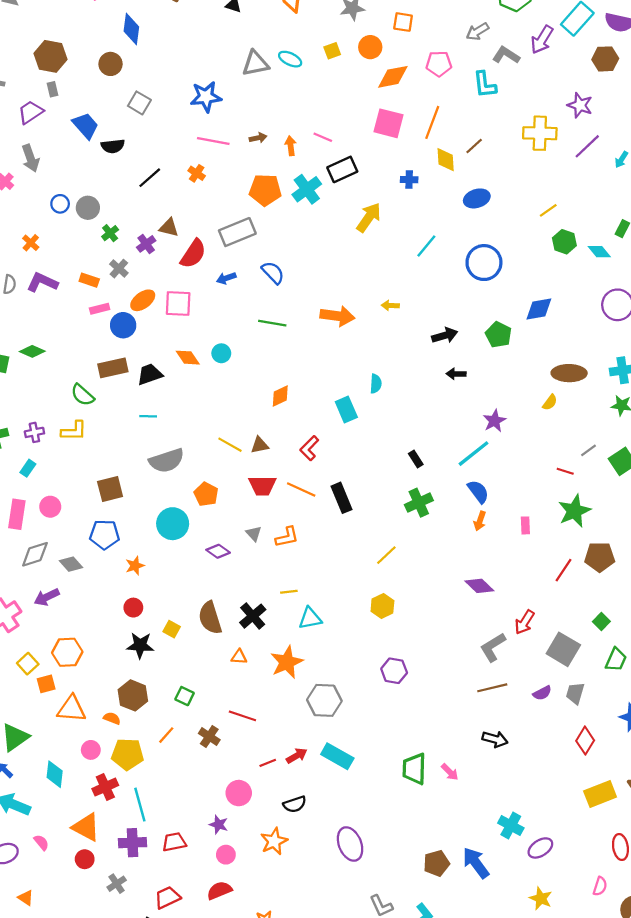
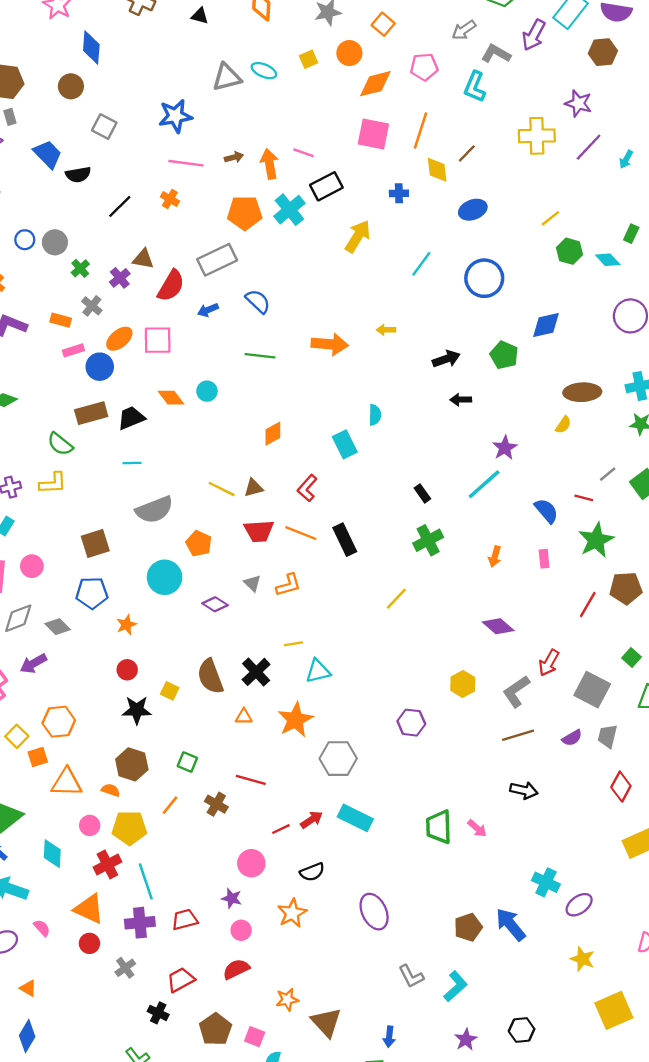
orange square: (403, 22) -> (383, 24), turned 35
cyan L-shape: (485, 85) -> (475, 87), turned 32
orange arrow: (291, 146) -> (269, 164), size x1.4
blue semicircle: (478, 492) -> (546, 511), moved
yellow hexagon: (382, 606) -> (463, 684), moved

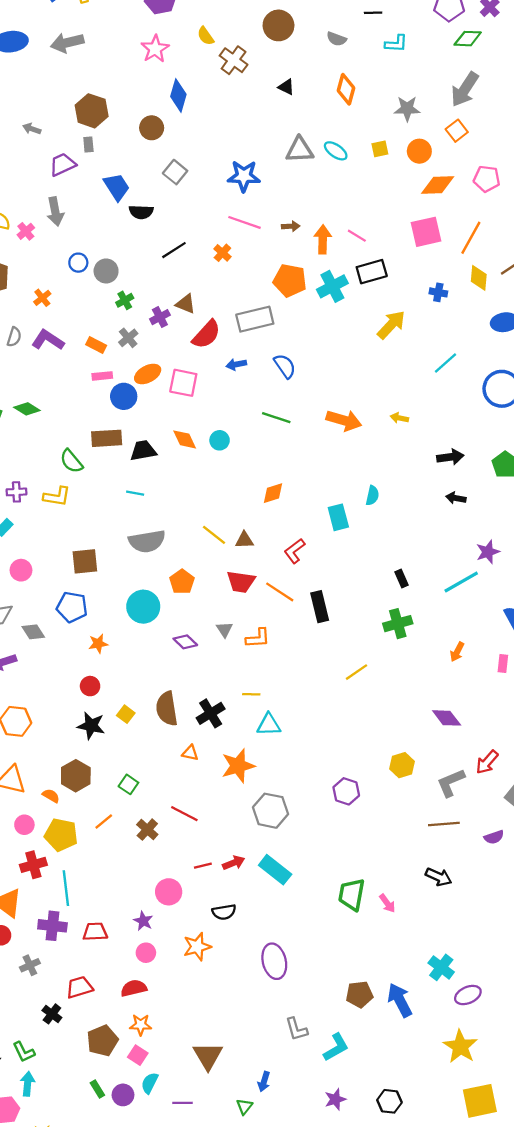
pink square: (373, 134) -> (426, 232), turned -36
yellow star: (582, 959) -> (460, 1047), size x1.4
orange star: (287, 1000) -> (141, 1025), moved

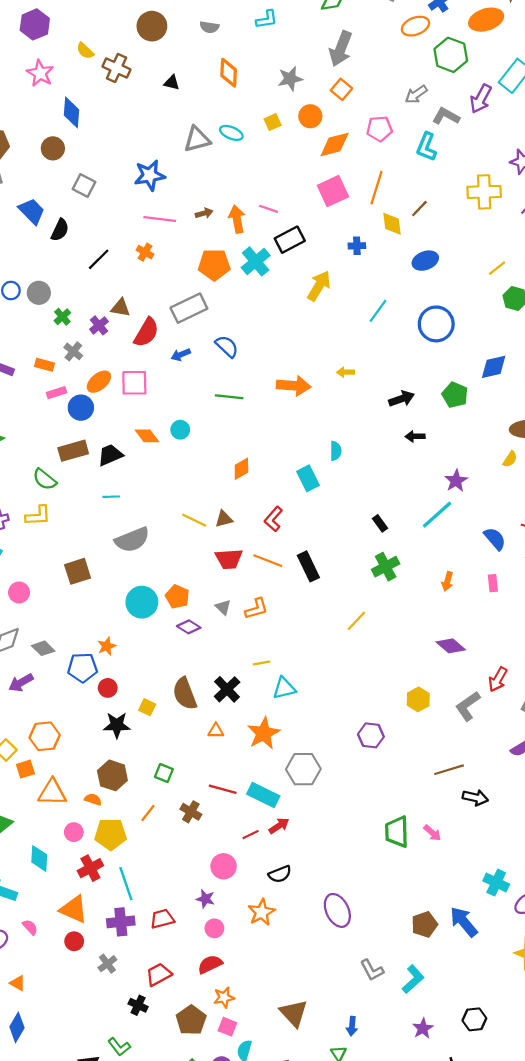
black semicircle: (141, 212) -> (60, 230), turned -55
orange pentagon: (182, 582) -> (177, 597), moved
blue pentagon: (72, 607) -> (83, 668), moved
brown line: (444, 824) -> (449, 770), moved
cyan rectangle: (275, 870) -> (263, 795), moved

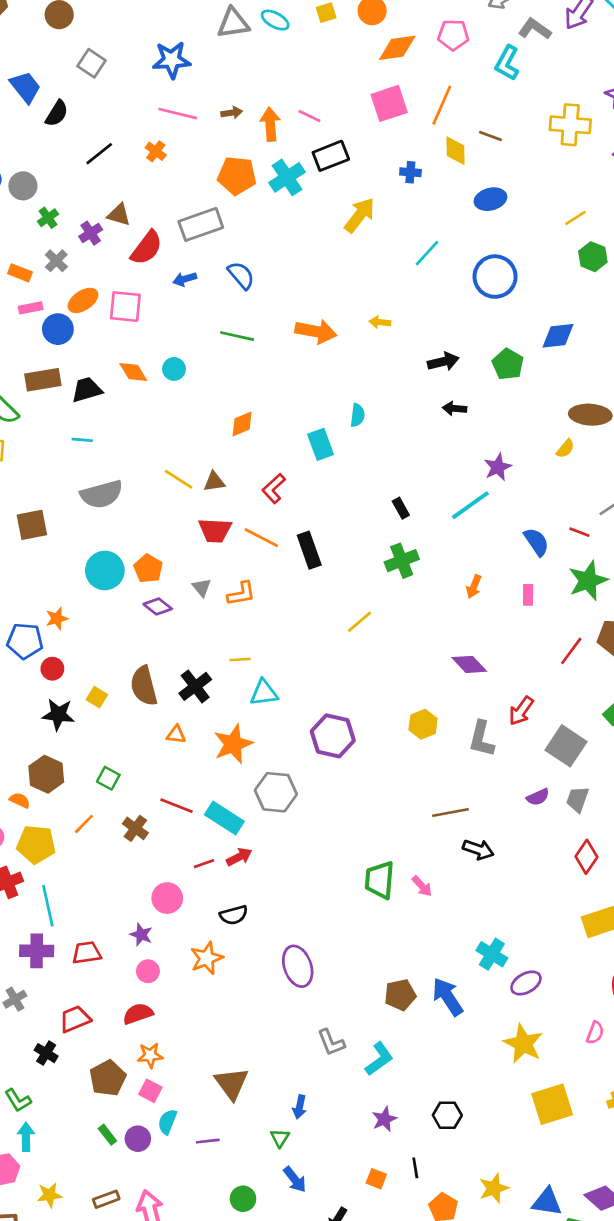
brown line: (419, 209) -> (490, 136), turned 60
gray L-shape: (468, 706) -> (482, 739), turned -48
purple hexagon: (371, 735) -> (333, 736), moved, size x1.4

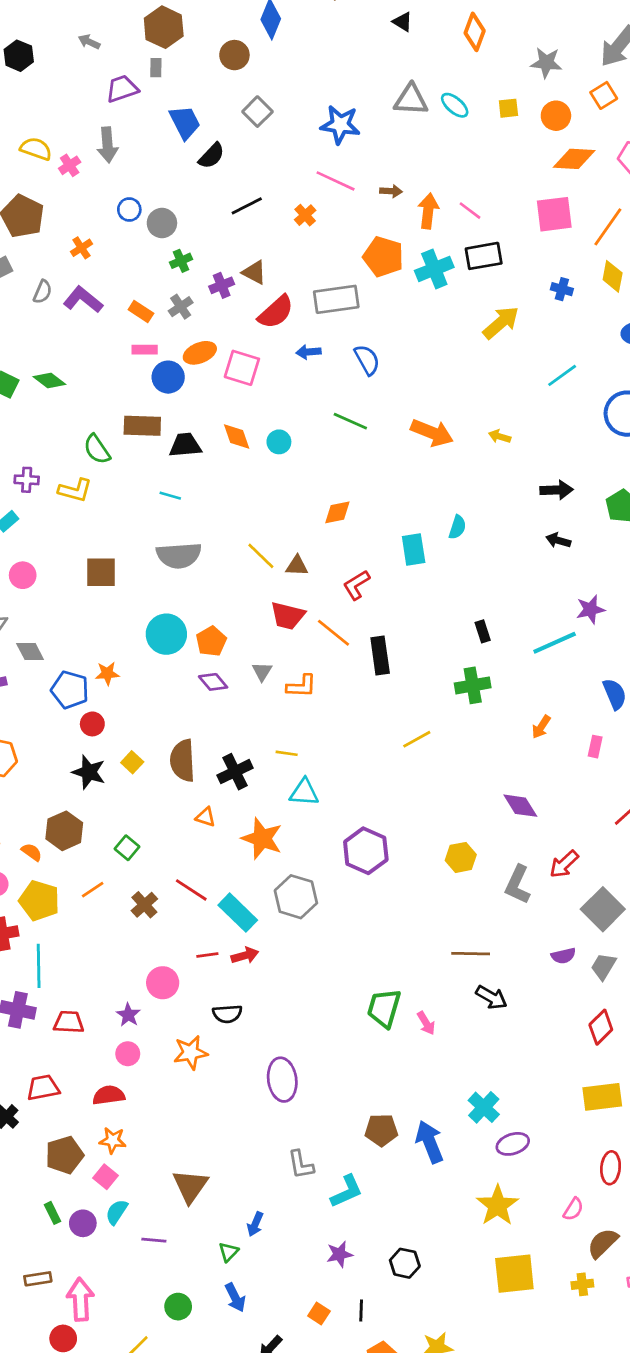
orange star: (233, 744) -> (262, 838), turned 30

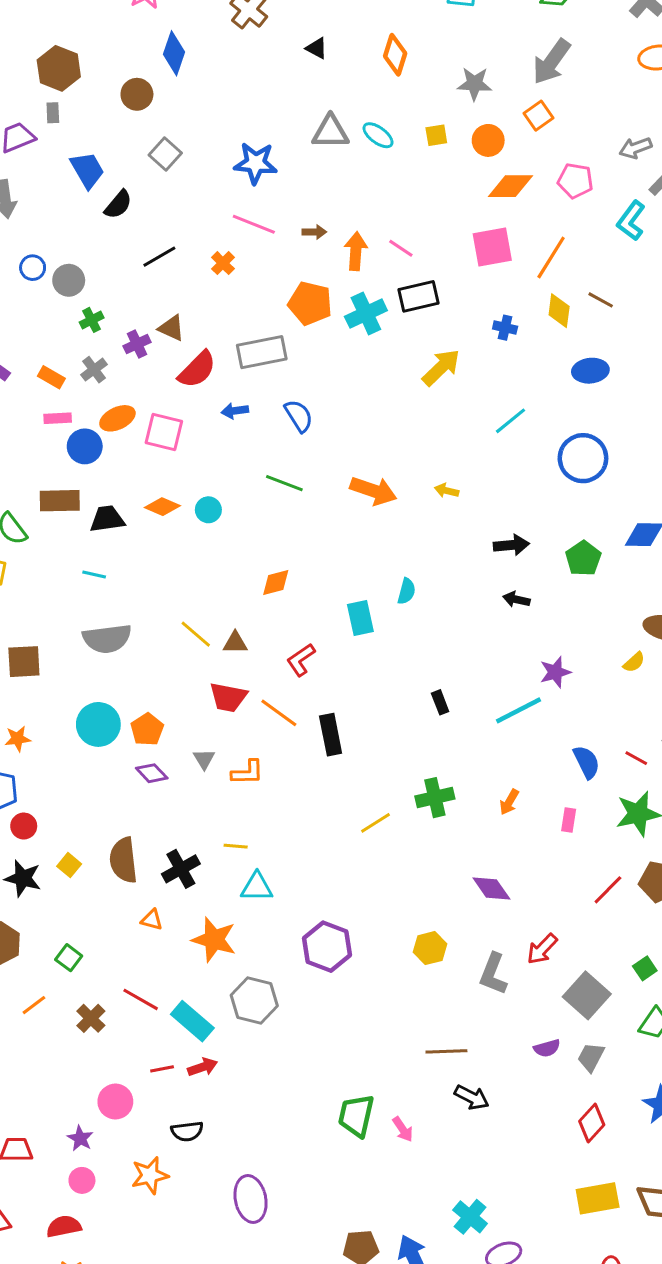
orange diamond: (237, 437) -> (162, 507), turned -44
orange star: (107, 673) -> (18, 739), moved
green cross: (473, 685) -> (435, 798), moved

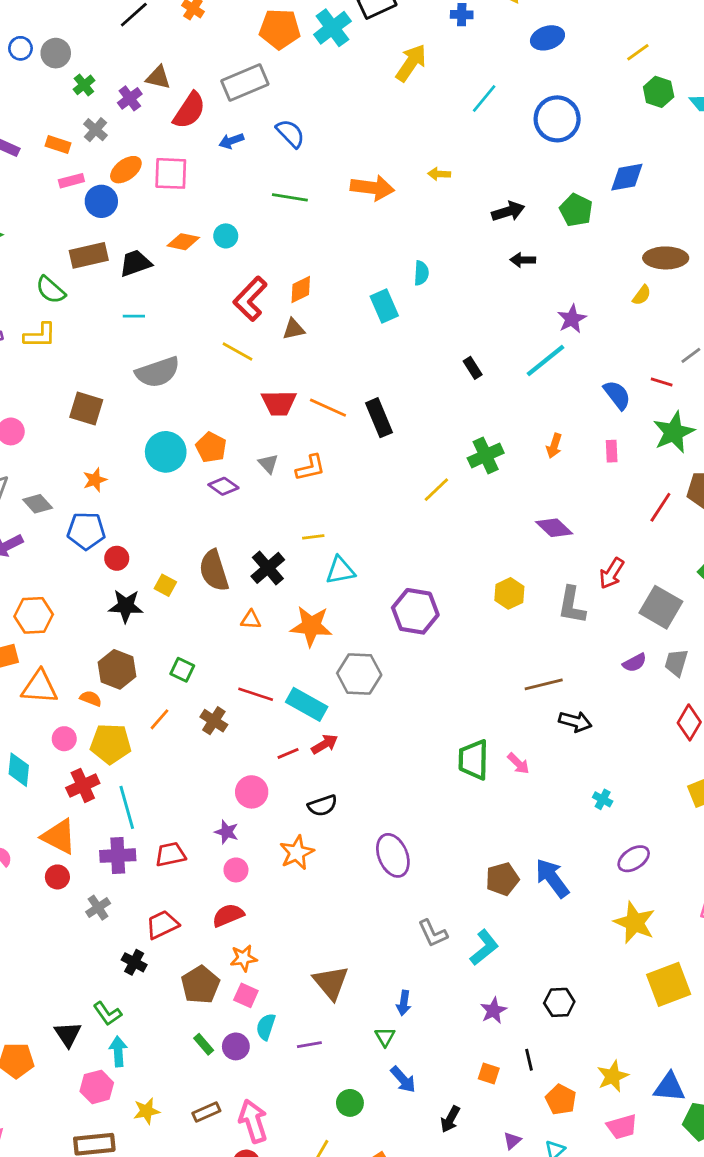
brown triangle: (235, 643) -> (294, 329), moved
red L-shape: (301, 660) -> (250, 299), moved, size x1.4
brown square: (24, 662) -> (86, 409), turned 32
cyan cross: (470, 1217) -> (603, 799), moved, size x0.6

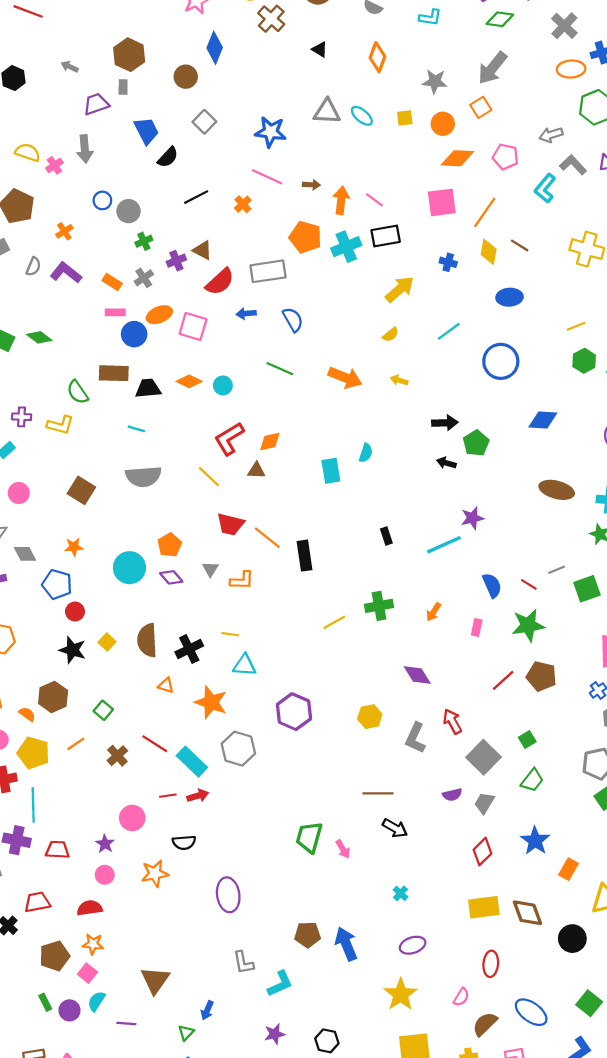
green pentagon: (576, 210) -> (476, 443), moved
yellow semicircle: (642, 295) -> (391, 334), moved
cyan circle: (166, 452) -> (129, 568), moved
red arrow: (612, 573) -> (452, 721), turned 105

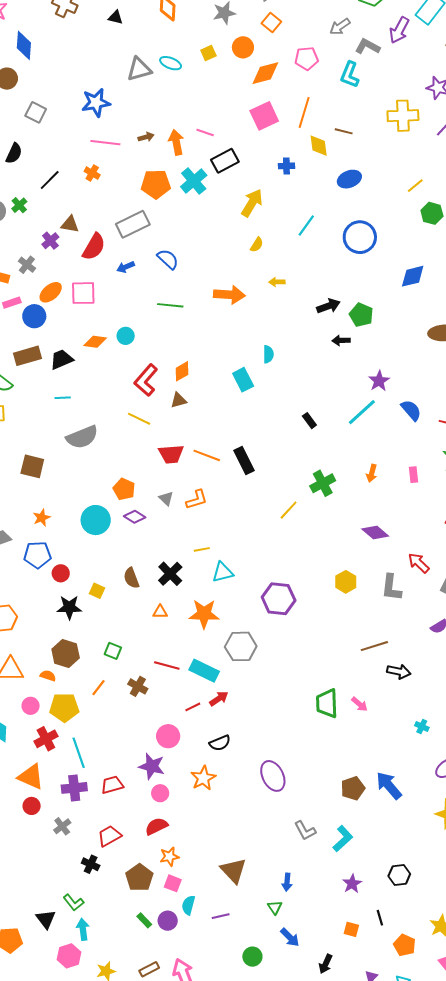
green cross: (144, 241) -> (19, 205), moved
blue semicircle: (492, 585) -> (411, 410), moved
brown semicircle: (147, 640) -> (131, 578), size x0.7
purple star: (105, 844) -> (152, 766), size x1.5

